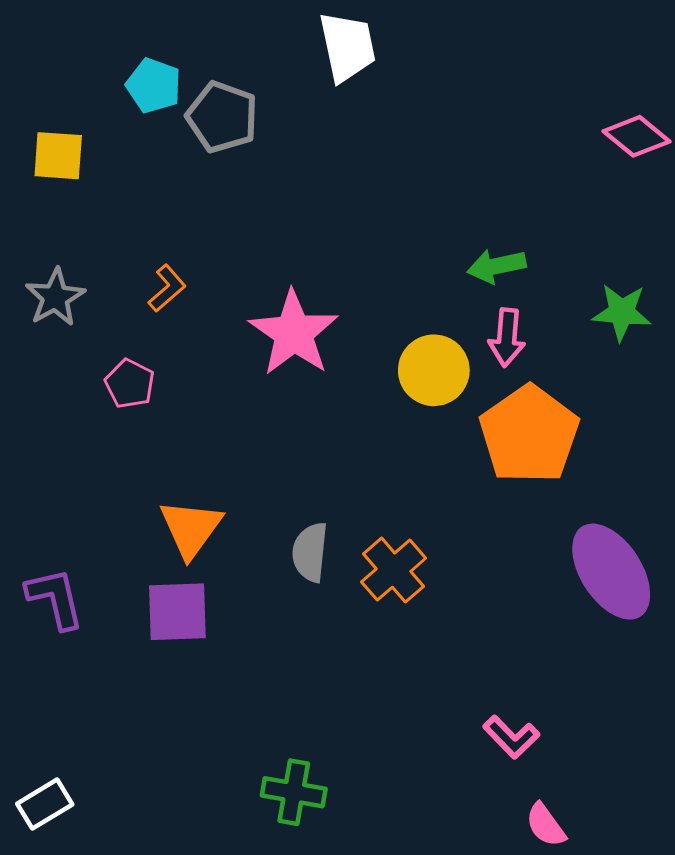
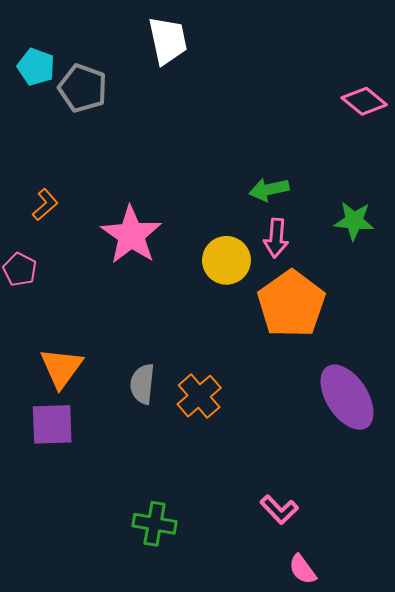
green cross: (294, 792) -> (155, 524), moved

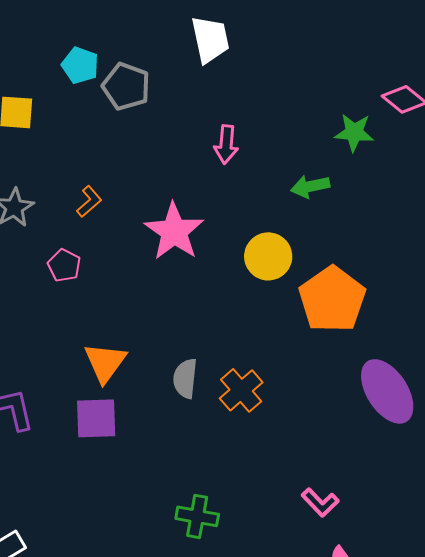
green star: (354, 221) -> (354, 132), moved
pink arrow: (276, 238) -> (226, 144), moved

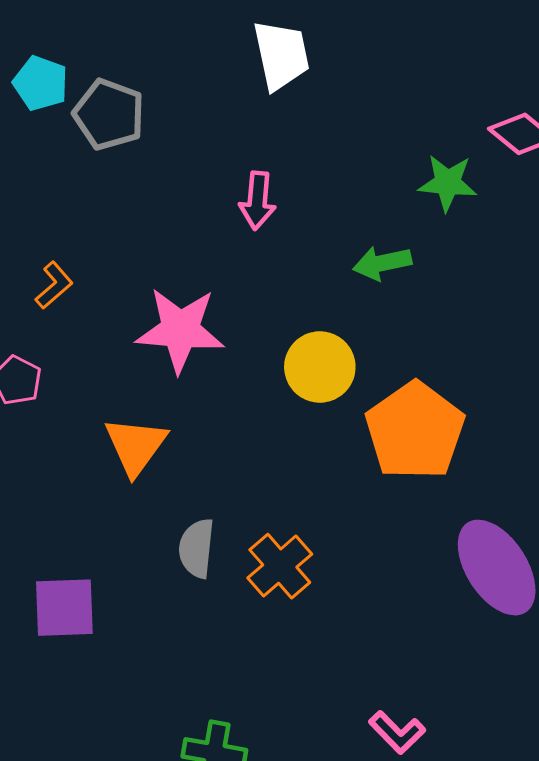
white trapezoid: (210, 39) -> (281, 55), moved
pink star: (174, 231) -> (180, 330), turned -30
orange triangle: (105, 362) -> (136, 446), moved

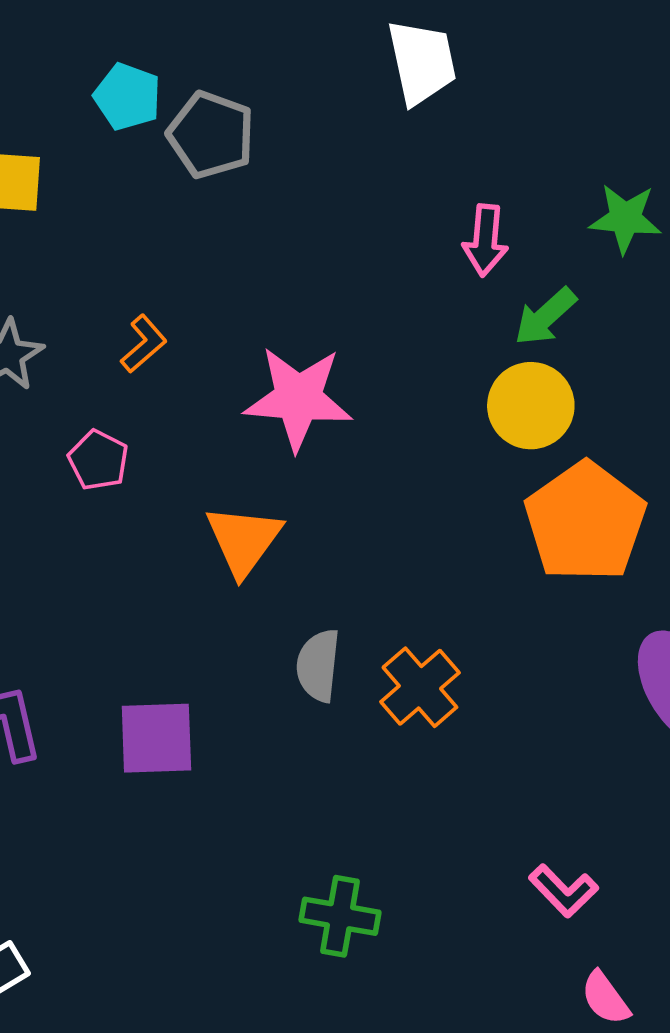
pink arrow: (257, 201) -> (485, 240), moved
green arrow: (382, 263) -> (545, 317), turned -30
yellow circle: (320, 367) -> (531, 406), moved

